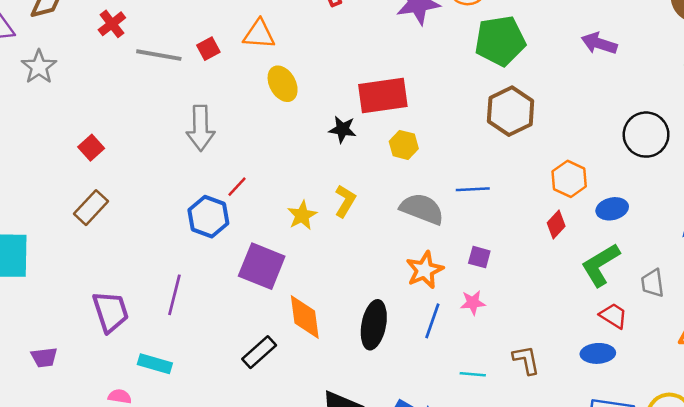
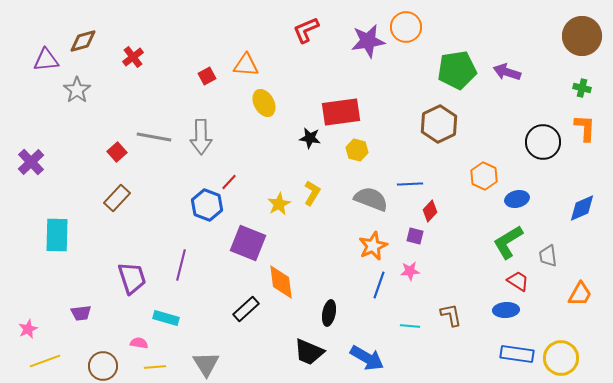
green pentagon: (500, 41) -> (457, 70), moved
gray line: (159, 55) -> (154, 137), moved
red diamond: (556, 224) -> (430, 211), moved
black ellipse: (374, 325) -> (329, 313), moved, size x0.7

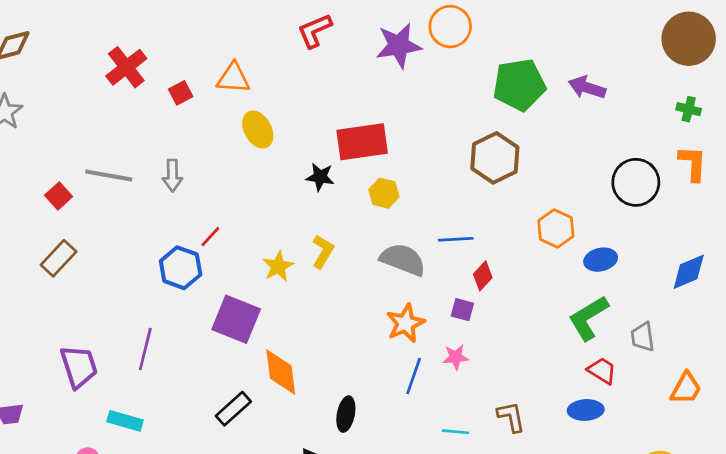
red cross: (133, 57) -> (126, 67), moved, size x1.4
gray arrow: (201, 137) -> (172, 176), size x0.7

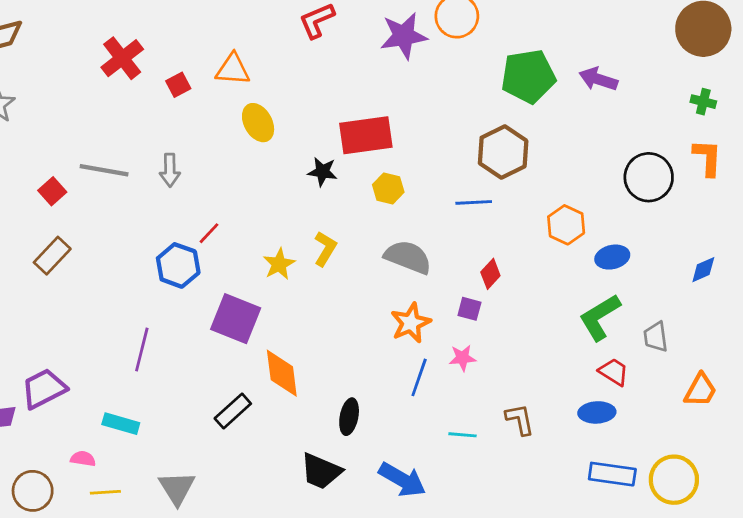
blue line: (456, 239) -> (474, 202), moved
blue diamond: (689, 272) -> (703, 270), size x0.7
purple trapezoid: (79, 367) -> (44, 389), moved, turned -99

